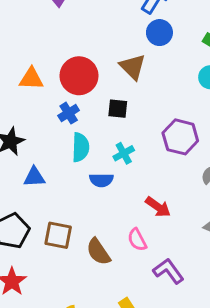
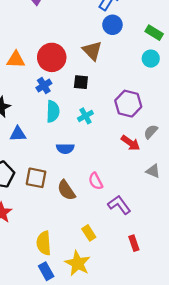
blue semicircle: (101, 180) -> (65, 149), moved
red arrow: (158, 207) -> (130, 143), moved

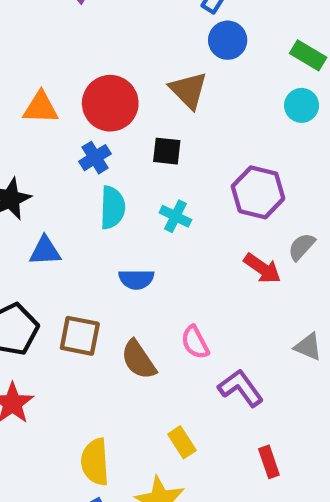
cyan cross: (85, 116) -> (175, 216), turned -35
gray triangle: (153, 171) -> (308, 347), moved

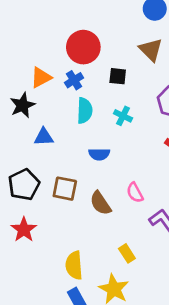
brown triangle: (188, 90) -> (151, 50), moved
orange triangle: (41, 108) -> (41, 78), moved, turned -30

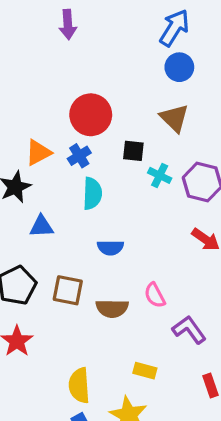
cyan cross: (123, 116) -> (160, 175), moved
brown semicircle: (101, 203) -> (112, 308), turned -55
yellow rectangle: (127, 253) -> (145, 371), turned -42

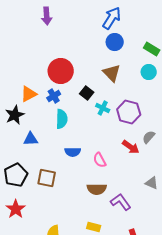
black square: (133, 151) -> (87, 93), turned 32
pink semicircle: (155, 295) -> (100, 160), moved
brown semicircle: (112, 308) -> (97, 189), moved

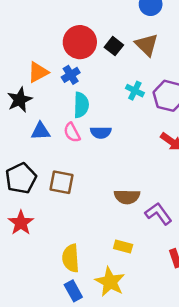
black square: (87, 93) -> (114, 46), moved
blue semicircle: (73, 152) -> (101, 132), moved
pink semicircle: (100, 160) -> (72, 132), moved

